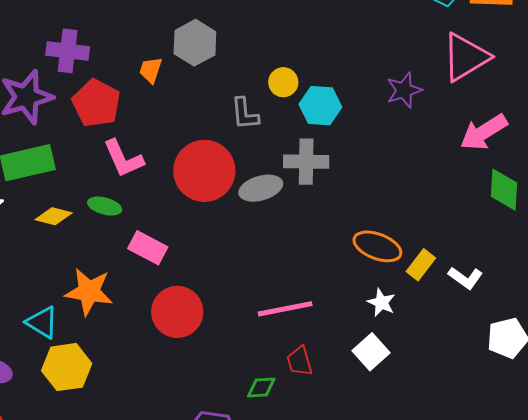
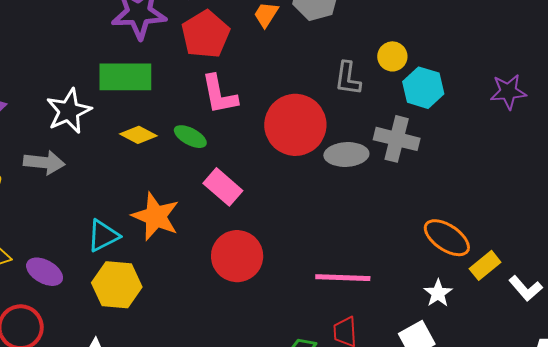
cyan triangle: (42, 322) -> (103, 236), turned 48

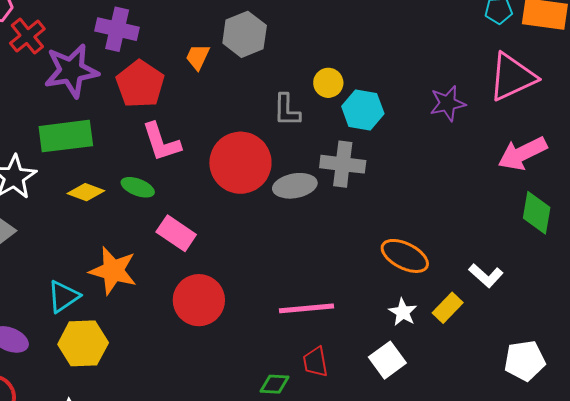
yellow rectangle: (485, 265) -> (448, 308), moved
white L-shape: (526, 288) -> (486, 276), moved

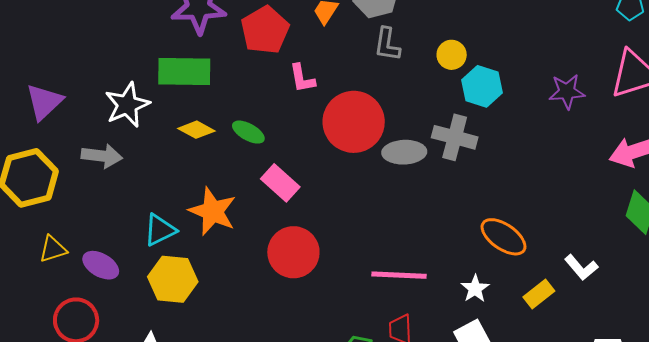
gray L-shape: (287, 110) -> (387, 44), moved
pink L-shape: (161, 142) -> (302, 78), moved, size x0.7
white star: (403, 312) -> (475, 289), moved

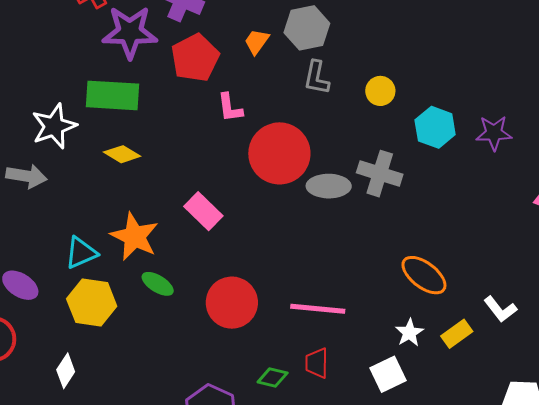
cyan hexagon: (482, 86) -> (435, 127), moved
green ellipse: (248, 132) -> (158, 284), moved
red circle: (293, 252) -> (232, 303), moved
white star: (475, 289) -> (409, 333), moved

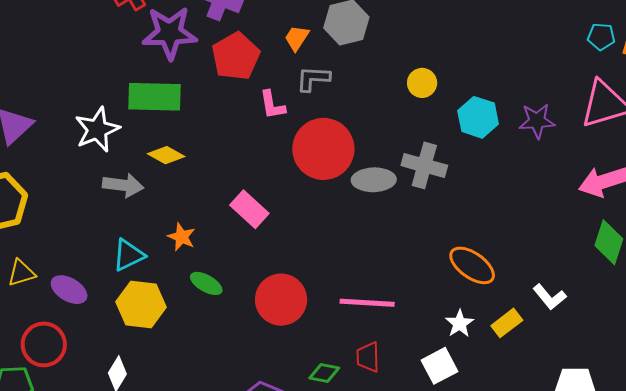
gray L-shape: (317, 78) -> (313, 79), moved, turned 84
gray arrow: (26, 176) -> (123, 185), moved
orange star: (135, 236) -> (181, 237), size x0.6

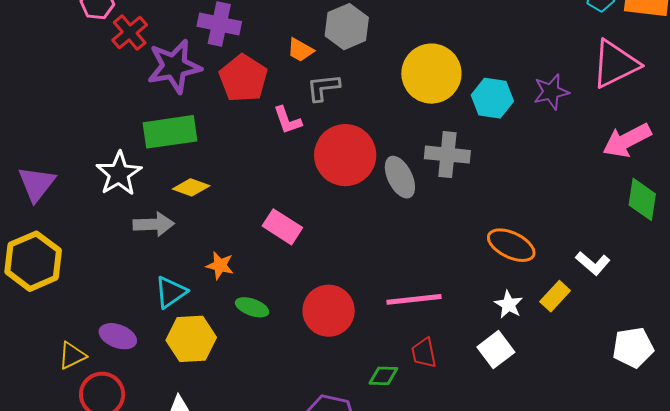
orange trapezoid: (297, 38) -> (300, 50), turned -84
yellow circle: (422, 83) -> (431, 74), size x2.0
gray ellipse: (374, 180) -> (400, 177), turned 75
yellow triangle: (21, 273) -> (72, 356), moved

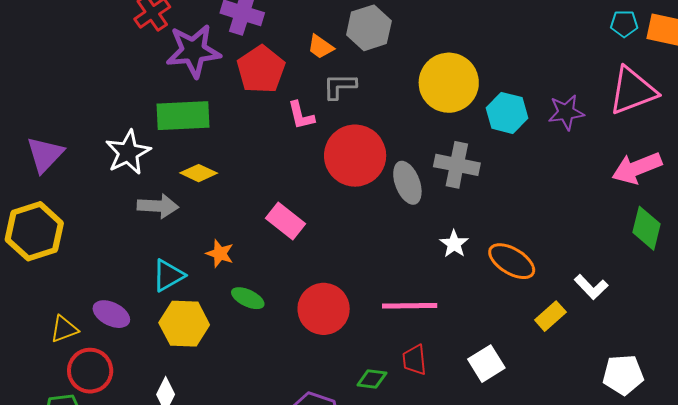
white star: (509, 304) -> (454, 244), moved

